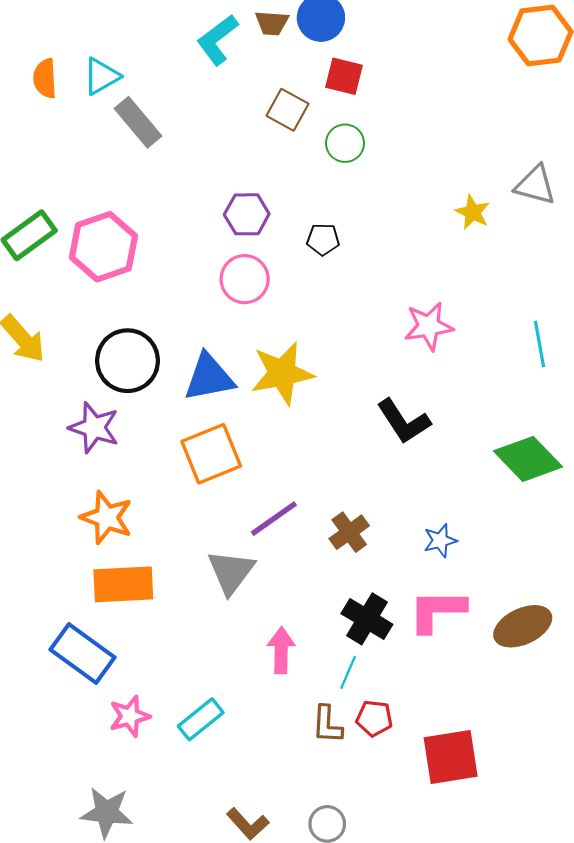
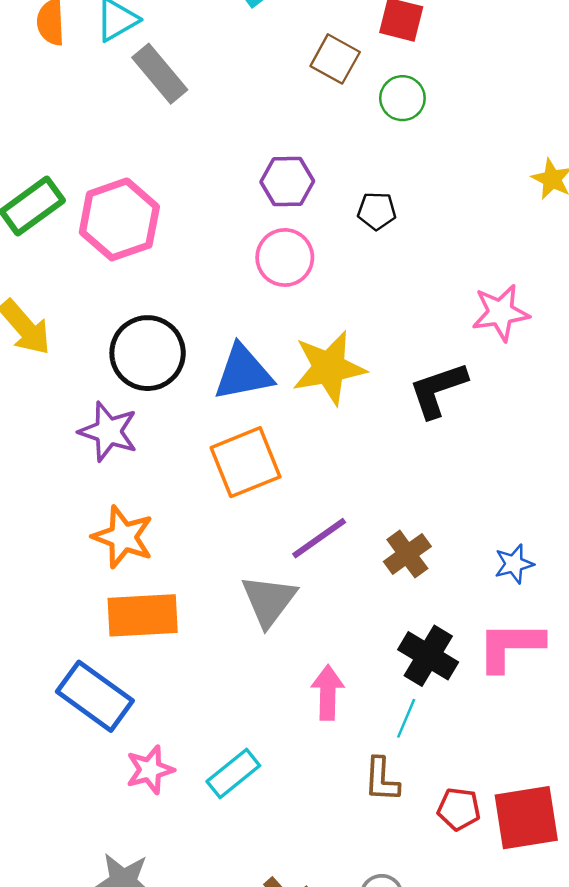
black L-shape: (404, 421) -> (438, 390), moved, turned 104
red pentagon: (374, 718) -> (459, 809), moved

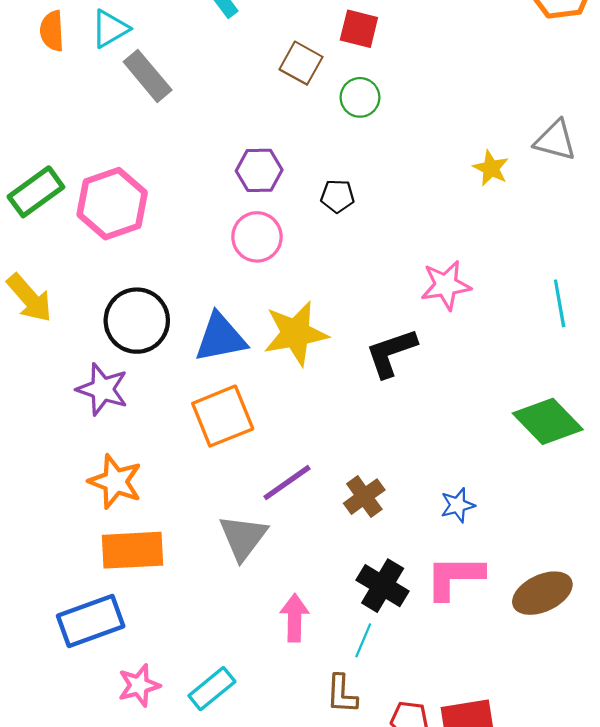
blue rectangle: (95, 696) -> (91, 621), turned -56

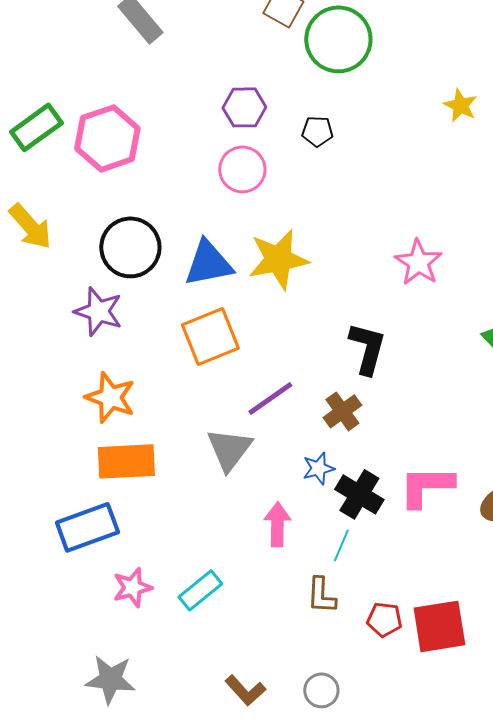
green circle: (360, 97) -> (338, 39), size x1.8
pink star: (446, 285) -> (418, 262), moved, turned -30
black L-shape: (391, 353) -> (367, 348), moved, turned 124
blue star: (458, 505) -> (318, 468), moved

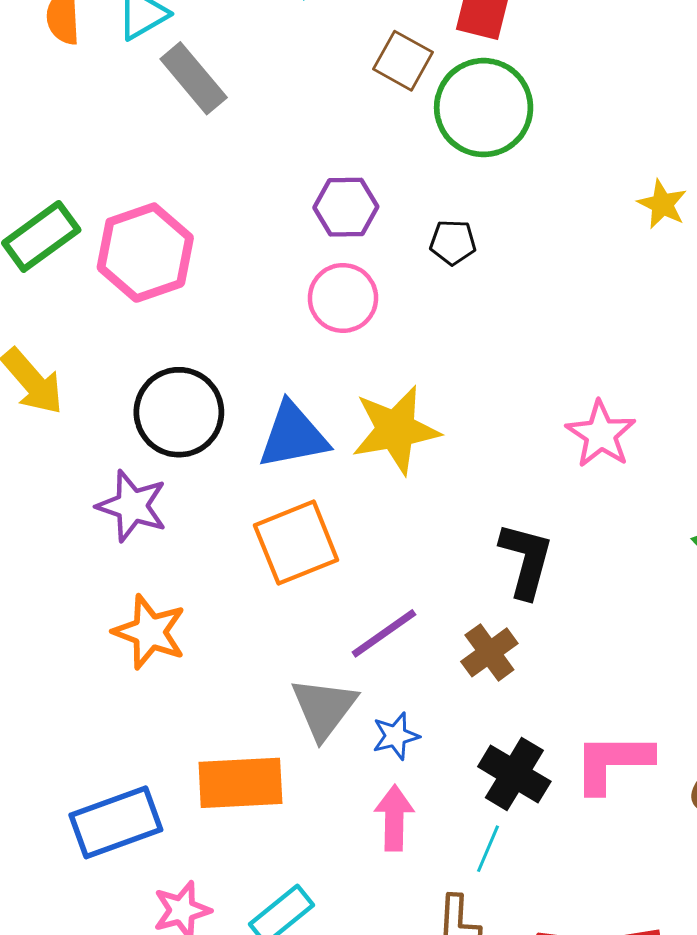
orange rectangle: (126, 461) -> (240, 783), moved
blue star: (318, 468) -> (396, 736), moved

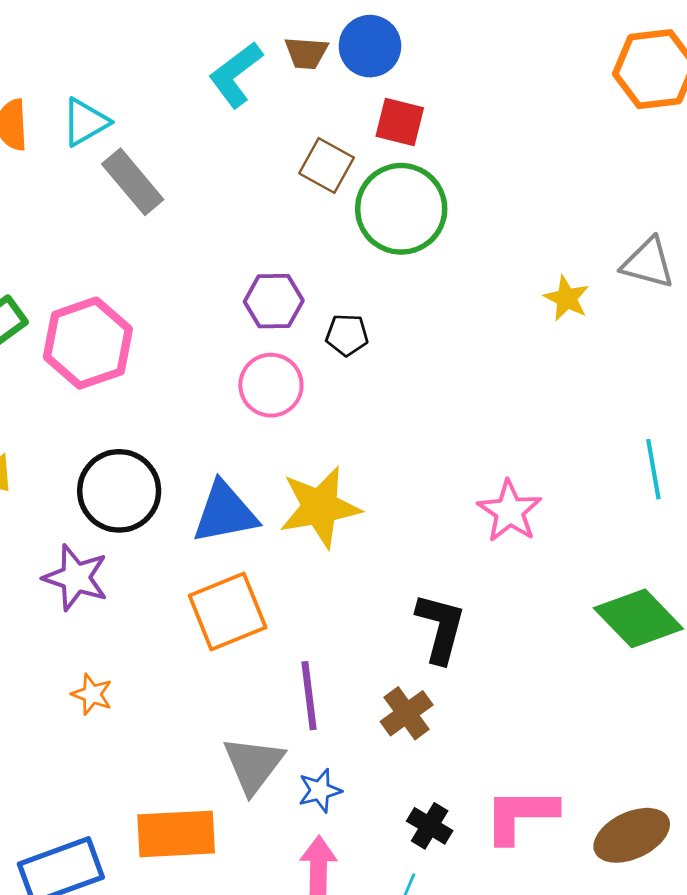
black pentagon: (453, 242) -> (347, 335), moved
orange star: (150, 632) -> (92, 694), size x0.6
purple line: (384, 633) -> (309, 696), turned -62
black cross: (514, 774) -> (430, 826), size x0.7

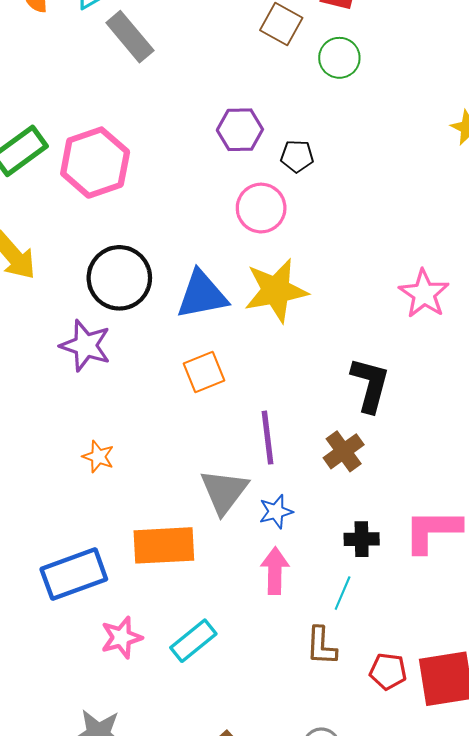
green circle: (401, 209) -> (339, 58), size x0.6
pink circle: (271, 385) -> (261, 208), moved
orange square: (228, 612) -> (204, 372), size x0.7
orange star: (92, 694) -> (98, 457), moved
black cross: (430, 826) -> (362, 539), turned -32

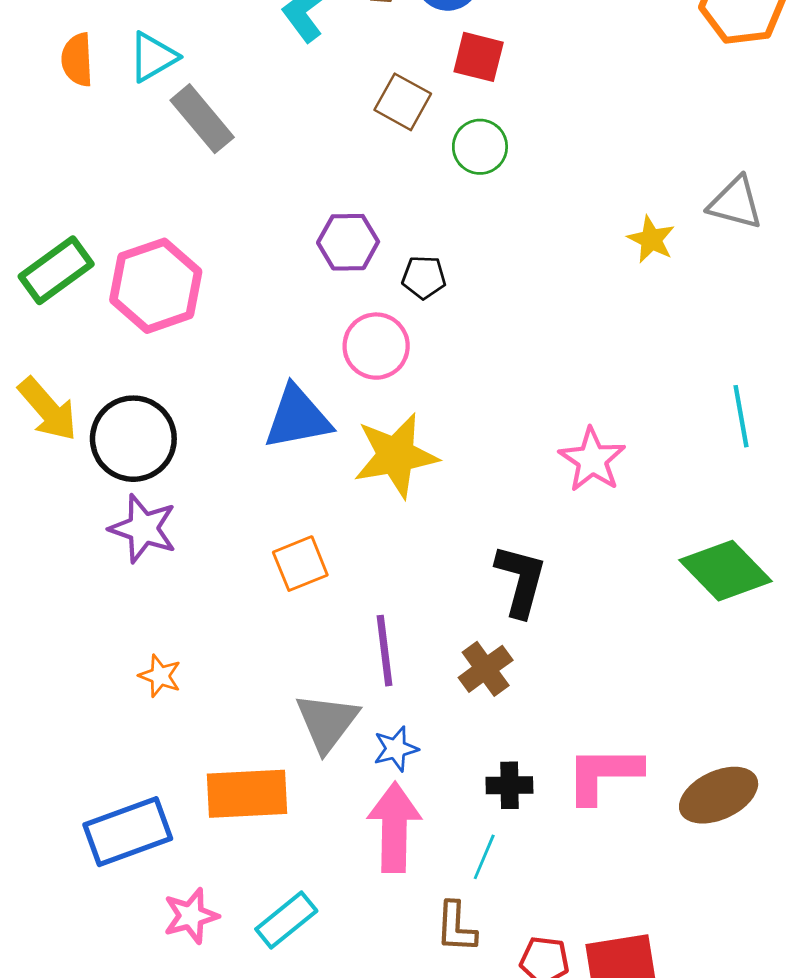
black circle: (119, 278) -> (133, 439), moved
blue triangle: (202, 295) -> (298, 418), moved
pink arrow: (275, 571) -> (394, 827), size x1.4

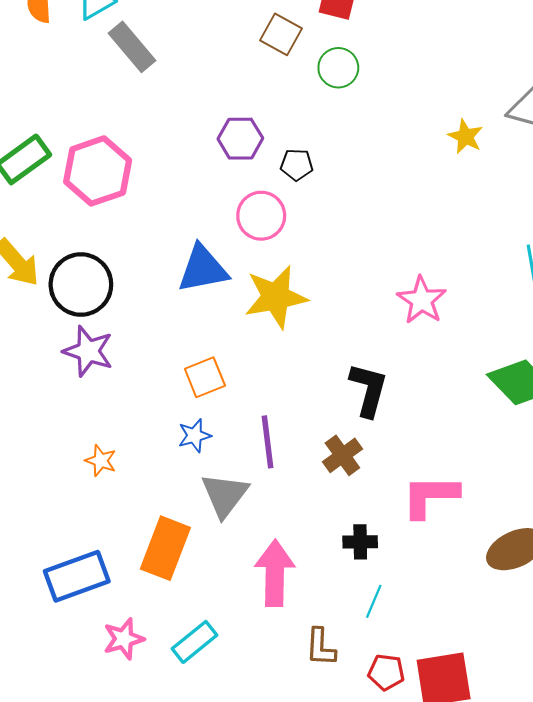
blue star: (396, 749) -> (195, 436), moved
pink L-shape: (603, 774) -> (430, 496), moved
orange rectangle: (247, 794) -> (165, 548), turned -66
cyan line: (484, 857) -> (374, 601), moved

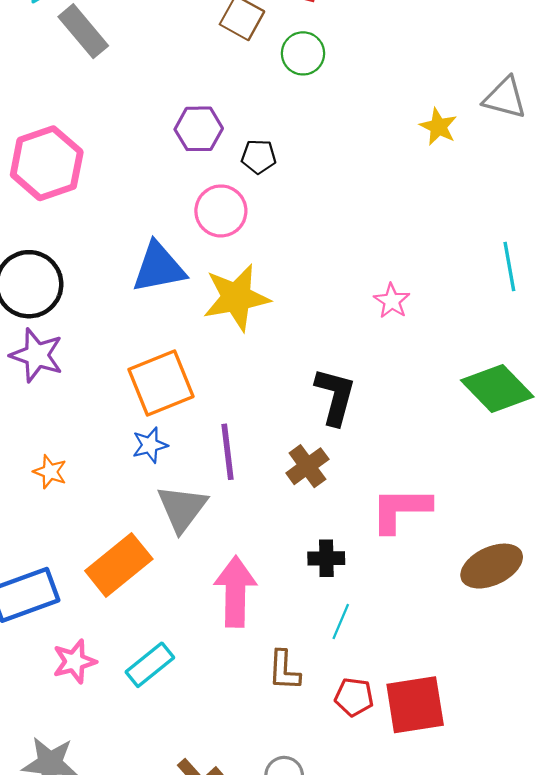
pink star: (422, 300) -> (392, 301), size x0.7
orange square: (205, 377) -> (161, 383), size x1.5
orange rectangle: (165, 548) -> (119, 565), turned 30

